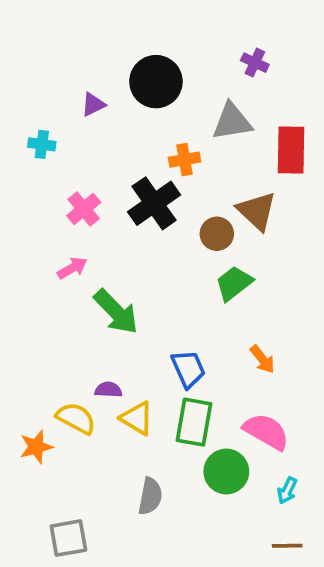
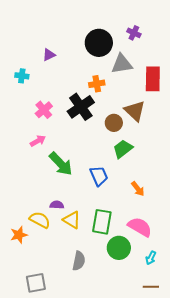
black circle: (156, 82) -> (99, 43), moved
blue trapezoid: (188, 369) -> (99, 176), moved

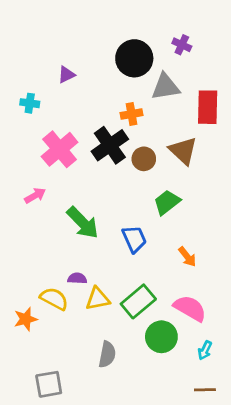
pink cross: (44, 110) -> (60, 149), size x1.5
brown circle: (114, 123) -> (144, 159), moved
pink arrow: (38, 141) -> (35, 196), moved
yellow triangle: (72, 220) -> (98, 299), turned -42
green rectangle: (102, 222) -> (138, 301), turned 40

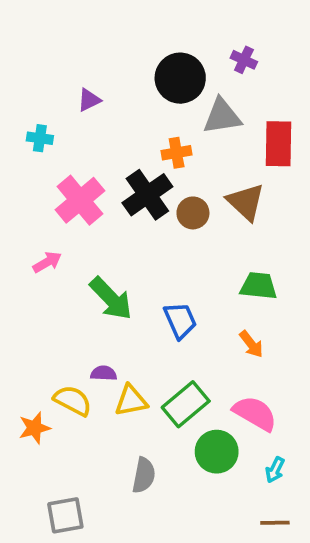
green trapezoid: (167, 202) -> (259, 286), moved, turned 44

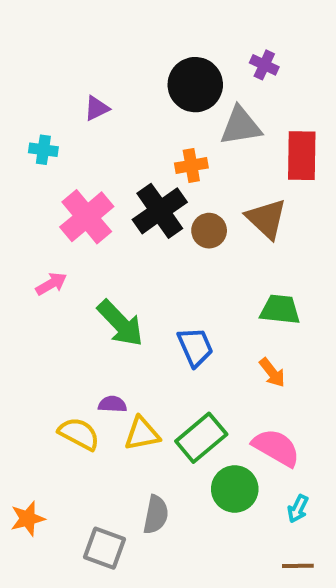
orange star: (34, 428) -> (28, 519), moved
gray square: (65, 515) -> (105, 548), moved, turned 30

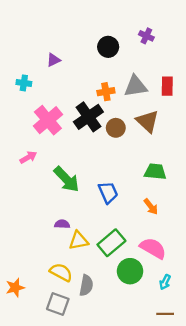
black circle: (195, 85) -> (108, 47), size x0.7
gray triangle: (241, 126) -> (135, 86), moved
red rectangle: (302, 156) -> (167, 86), size x0.7
yellow semicircle: (79, 434) -> (61, 272), moved

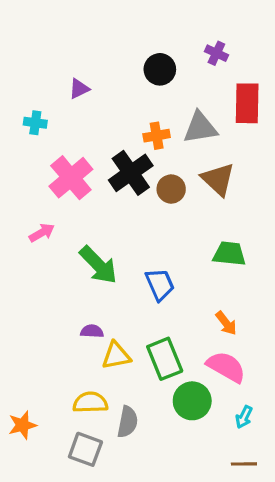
red rectangle: (167, 86) -> (247, 103), moved, size x1.4
orange arrow: (151, 207) -> (226, 323), moved
green rectangle: (111, 243) -> (165, 359), turned -72
yellow semicircle: (61, 272) -> (90, 402), turned -30

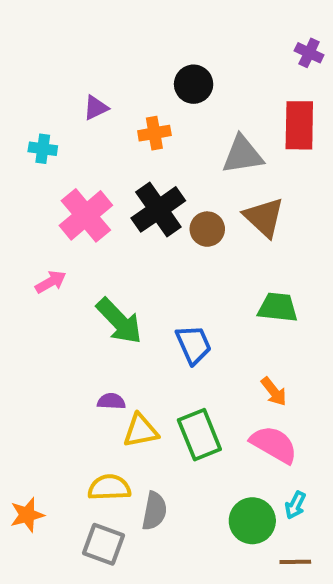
purple cross: (216, 53) -> (309, 53), moved
orange cross: (157, 136) -> (154, 133), moved
green circle: (192, 401) -> (252, 521), moved

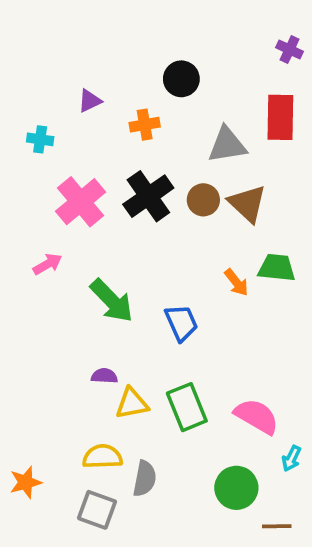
brown circle: (207, 229) -> (203, 200), moved
green trapezoid: (278, 307) -> (277, 268), moved
orange arrow: (274, 392) -> (236, 282), moved
cyan arrow: (295, 505) -> (291, 458), moved

